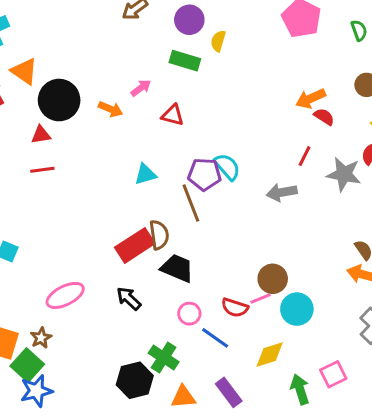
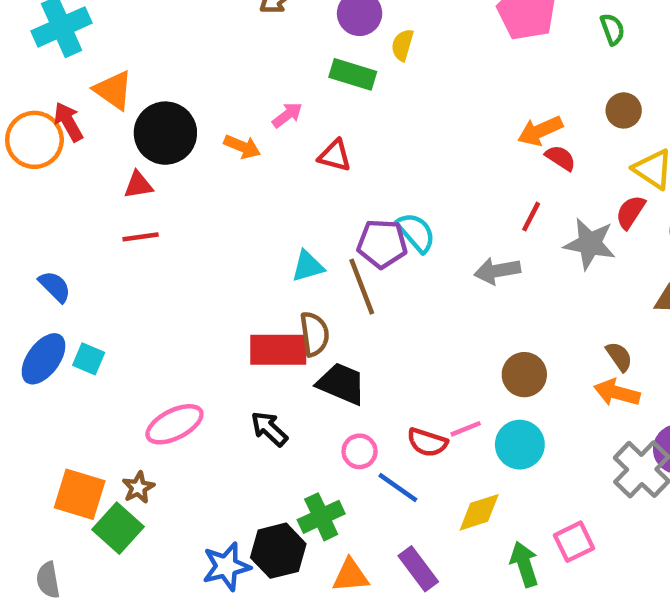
cyan triangle: (145, 174) -> (308, 266), moved
red rectangle: (135, 245) -> (278, 350), turned 33
brown circle: (273, 279) -> (524, 375), moved
green cross: (164, 358) -> (321, 517), turned 32
blue star: (36, 391) -> (226, 566), moved

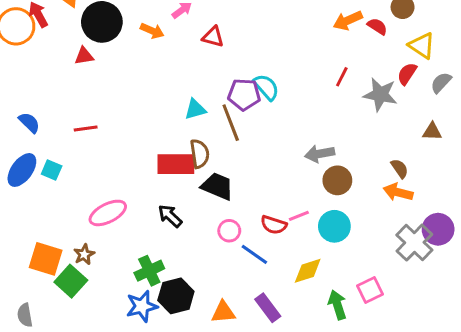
red semicircle: (560, 158) -> (377, 26), moved
red line: (141, 237) -> (86, 129), moved
gray arrow: (497, 271) -> (320, 154), moved
green cross: (321, 517) -> (149, 271), moved

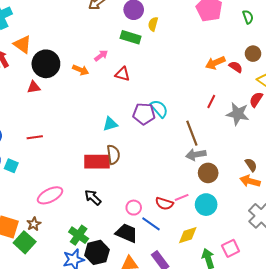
brown line: (231, 123) -> (192, 133), moved
black trapezoid: (217, 186) -> (127, 233), moved
green cross: (149, 271) -> (79, 235), turned -30

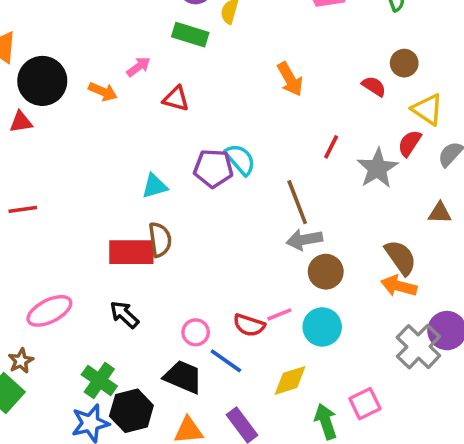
orange arrow: (215, 63) -> (290, 79), moved, turned -96
gray star: (238, 114) -> (377, 168), turned 30
brown semicircle: (251, 165) -> (401, 257), size x1.5

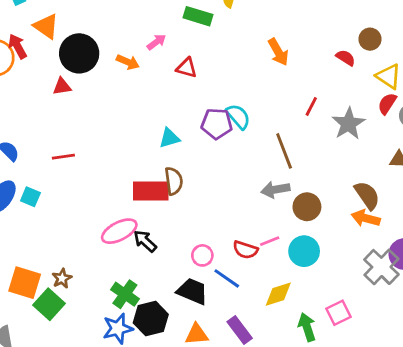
red semicircle: (410, 143) -> (387, 104), moved
gray arrow: (304, 240) -> (275, 190), moved
pink ellipse: (49, 311) -> (119, 231), moved

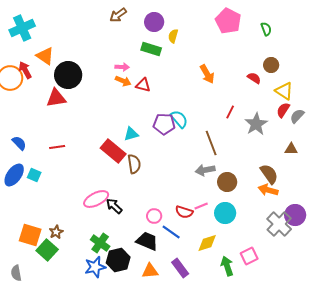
pink arrow: (156, 42) -> (122, 67), turned 40
orange arrow: (128, 62) -> (123, 81), moved
red triangle: (62, 86) -> (56, 98), size x1.5
red rectangle: (151, 191) -> (113, 151), moved, turned 40

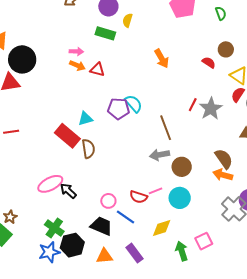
red line: (230, 112) -> (193, 105), moved

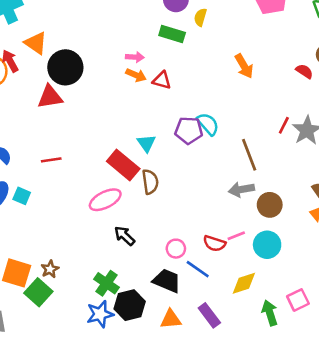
cyan triangle: (85, 119) -> (146, 143), turned -49
pink ellipse: (50, 184) -> (105, 200), moved

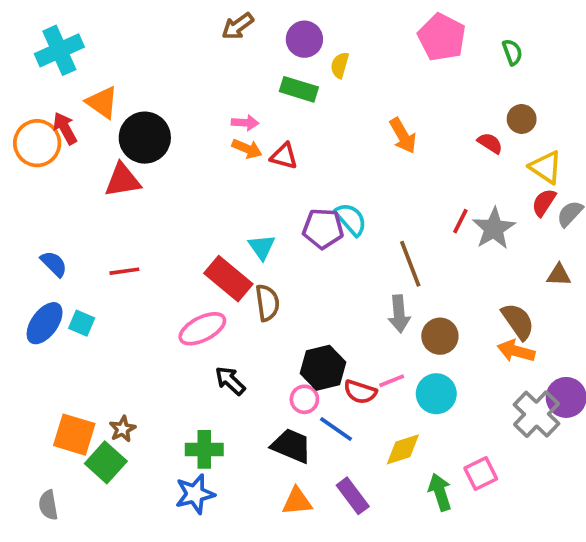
gray arrow: (241, 189) -> (399, 314), turned -85
green cross: (106, 283) -> (204, 449), turned -35
black hexagon: (130, 305) -> (323, 368), moved

